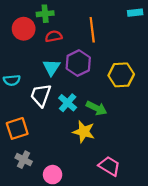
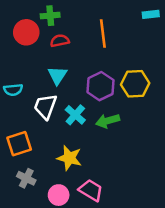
purple hexagon: (78, 63) -> (100, 86), moved
green arrow: (97, 108) -> (108, 121), turned 138
yellow star: (84, 132) -> (69, 158), moved
pink trapezoid: (109, 166) -> (91, 190), moved

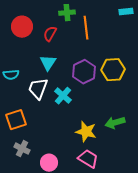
green cross: (50, 16) -> (67, 13), moved
red semicircle: (60, 41) -> (50, 34), turned -49
green arrow: (108, 121) -> (115, 123), moved
yellow star: (69, 158) -> (86, 132), moved
pink trapezoid: (91, 190) -> (88, 159), moved

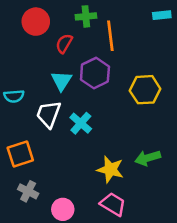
red circle: (22, 27) -> (36, 22), moved
purple hexagon: (84, 72) -> (95, 73), moved

